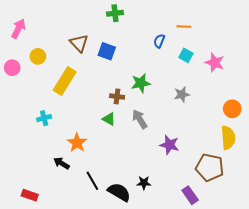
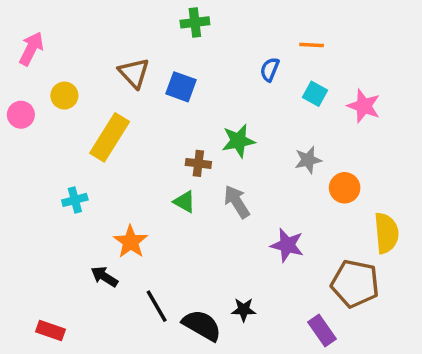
orange circle: (232, 109) -> (345, 188), moved

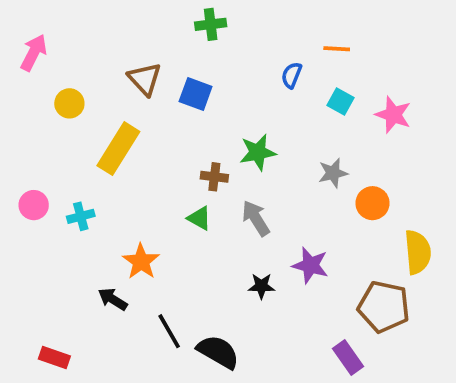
pink circle: (21, 115) -> (34, 205), moved
black star: (244, 310) -> (261, 286), moved

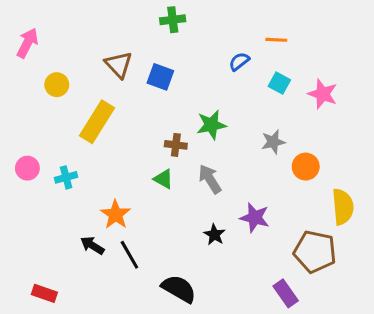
blue semicircle: (292, 75) -> (239, 61), turned 30
black star: (261, 286) -> (214, 235), turned 30
black line: (169, 331) -> (129, 255), moved

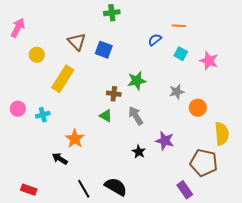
black line: (129, 255) -> (84, 189), moved

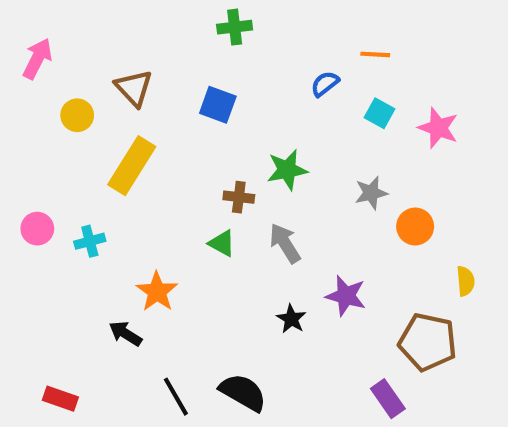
brown triangle: (77, 42) -> (134, 88), moved
yellow semicircle: (222, 134) -> (466, 281), size x0.6

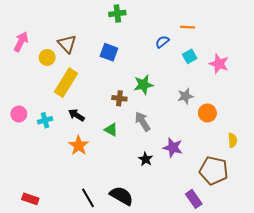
pink arrow: (37, 59) -> (21, 42), moved
cyan square: (379, 113) -> (190, 56), turned 32
yellow circle: (77, 115) -> (47, 57), moved
green triangle: (222, 243) -> (111, 130), moved
black arrow: (125, 334) -> (76, 115), moved

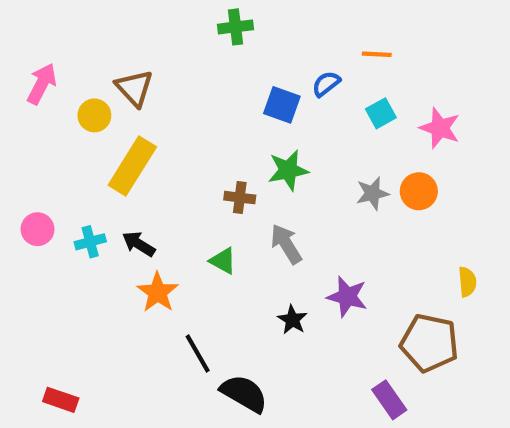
blue square: (109, 52) -> (282, 105), moved
orange circle: (207, 113) -> (419, 191), moved
black arrow: (76, 115) -> (139, 244), moved
black line: (88, 198) -> (198, 353), moved

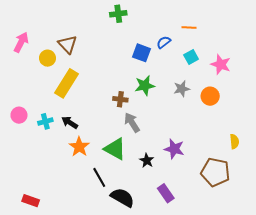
gray star: (372, 193) -> (182, 89), moved
gray arrow: (286, 244) -> (132, 122), moved
green triangle: (223, 261) -> (115, 149), moved, size x1.6
purple rectangle: (389, 400) -> (166, 193), moved

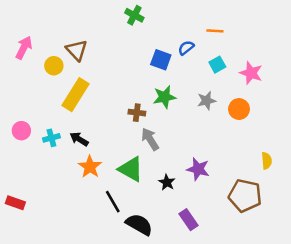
green cross: (118, 14) -> (134, 15), turned 35
red rectangle: (31, 201) -> (15, 203), moved

